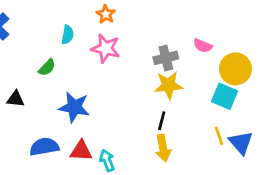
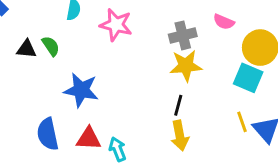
green semicircle: (47, 68) -> (51, 46), turned -78
black triangle: (16, 99) -> (26, 49), moved
blue semicircle: (44, 147) -> (48, 134), turned -92

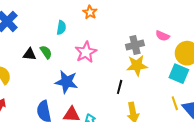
pink star: (116, 25) -> (86, 52), moved, turned 30
black line: (178, 105) -> (120, 87), moved

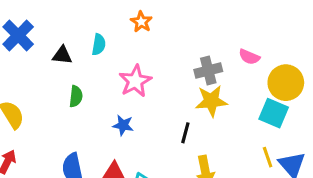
green semicircle: (46, 52) -> (76, 96), moved, turned 40
black triangle: (30, 54) -> (62, 55), moved
blue star: (66, 82) -> (123, 125), moved, size x0.6

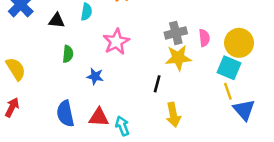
pink semicircle: (249, 57) -> (204, 38), moved, turned -119
blue star: (123, 125) -> (95, 76), moved
yellow line: (268, 157) -> (228, 91), moved

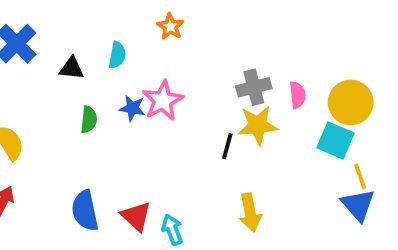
blue star: (95, 76) -> (132, 108), moved
black line: (157, 84) -> (227, 146), moved
yellow line: (228, 91) -> (360, 176), moved
red triangle: (99, 117) -> (136, 216), turned 40

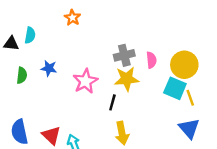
cyan semicircle: (117, 55) -> (30, 35), moved
pink star: (163, 101) -> (85, 81), moved
black line: (227, 146) -> (112, 102), moved
yellow line: (360, 176) -> (190, 98), moved

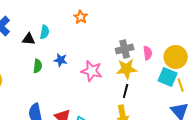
pink star: (85, 81) -> (92, 71), turned -30
black line: (112, 102) -> (126, 91), moved

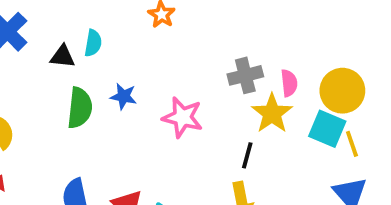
green semicircle: (38, 66) -> (80, 108), size x1.5
yellow star: (127, 69) -> (272, 114), moved, turned -30

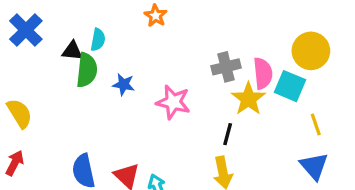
pink semicircle: (289, 83) -> (263, 73), size x1.4
yellow circle: (342, 91) -> (311, 51), moved
green semicircle: (80, 108) -> (87, 70), moved
cyan square: (327, 129) -> (290, 86), moved

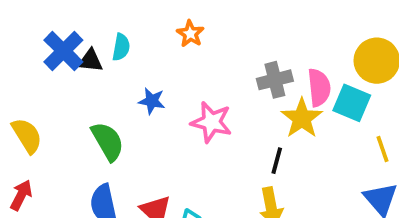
orange star: (156, 16) -> (190, 34), moved
blue cross: (26, 30) -> (63, 51), moved
green semicircle: (87, 70) -> (108, 141), moved, turned -36

